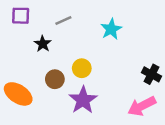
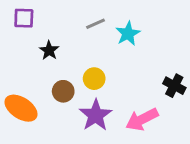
gray line: (63, 21) -> (96, 24), moved
pink arrow: (142, 106) -> (142, 119), moved

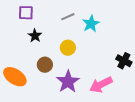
purple square: (24, 18) -> (26, 13), moved
yellow circle: (94, 79) -> (68, 48), moved

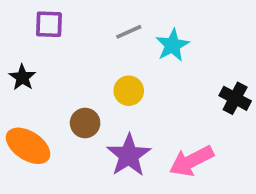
black star: (35, 36) -> (22, 77), moved
black cross: (124, 61) -> (235, 98), moved

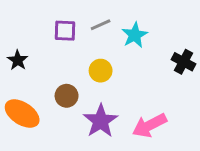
purple square: (49, 24) -> (65, 31), moved
black cross: (235, 98) -> (184, 62), moved

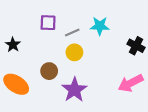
gray line: (101, 25) -> (72, 33), moved
cyan star: (135, 35) -> (100, 26), turned 30
pink arrow: (149, 125) -> (131, 83), moved

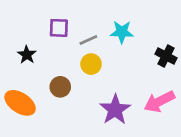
black star: (13, 45) -> (27, 55), moved
purple star: (74, 90) -> (115, 110), moved

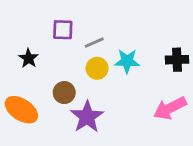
cyan star: (122, 32) -> (127, 61), moved
black cross: (166, 56) -> (177, 60), turned -30
purple star: (115, 110) -> (87, 117), moved

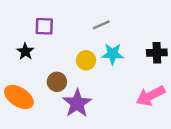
purple square: (63, 30) -> (44, 26), moved
gray line: (94, 43) -> (101, 25), moved

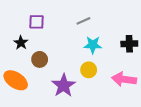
yellow circle: (86, 60) -> (89, 70), moved
brown circle: (57, 82) -> (40, 59), moved
pink arrow: (150, 96) -> (124, 79), turned 35

